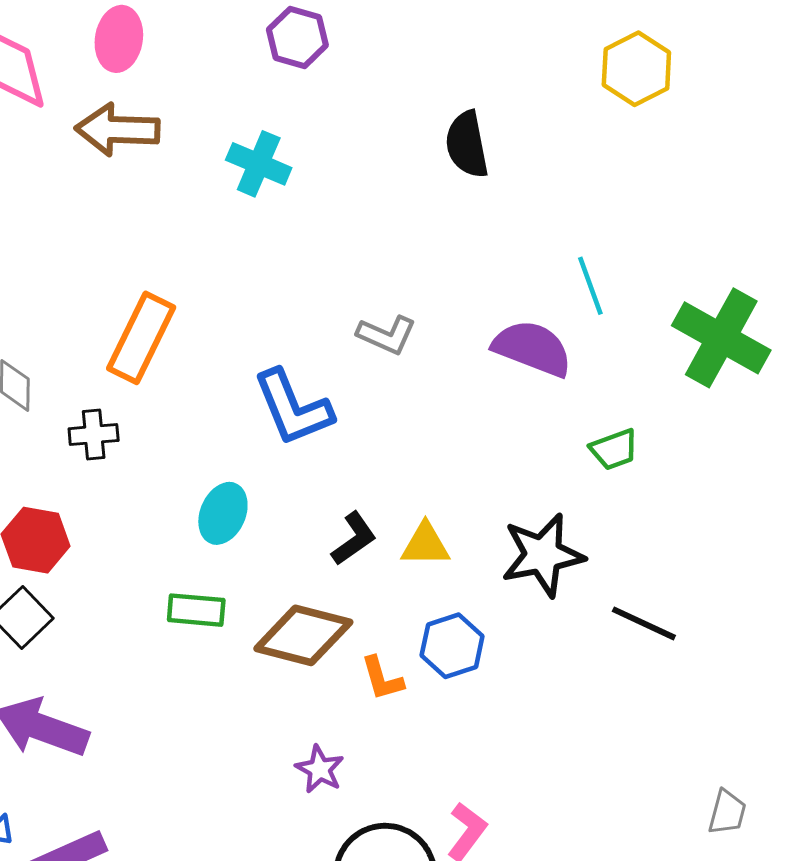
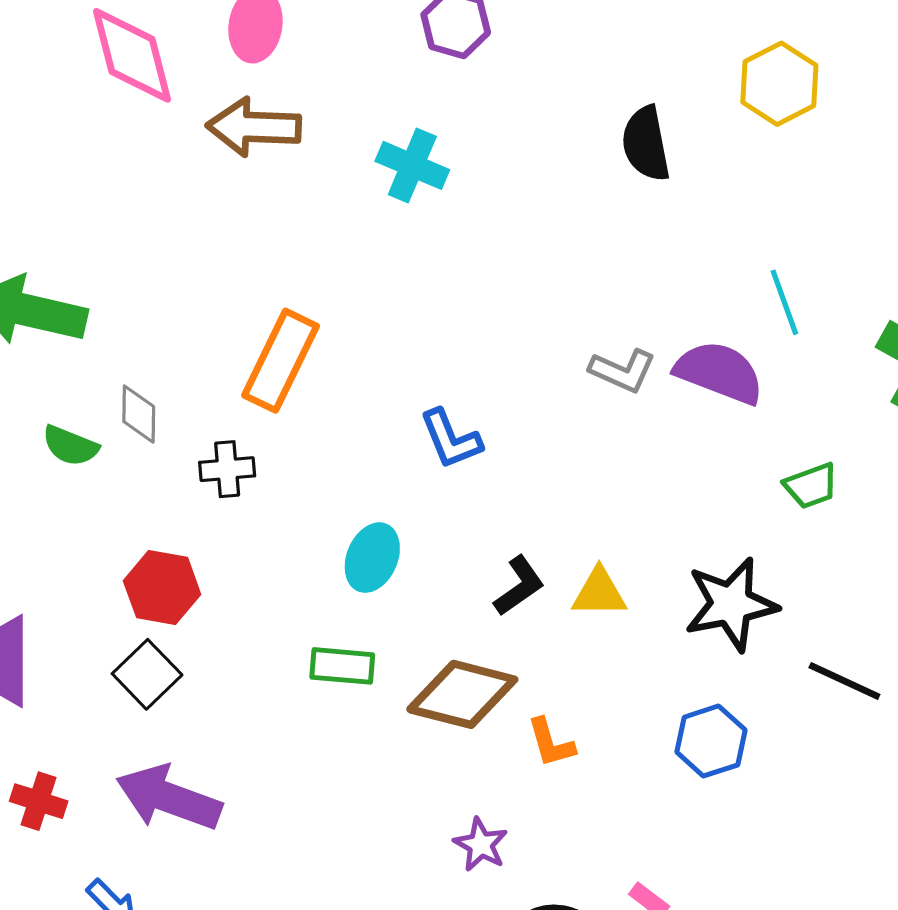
yellow hexagon: (636, 69) -> (779, 84), moved
gray L-shape: (387, 335) -> (623, 371), moved
blue L-shape: (293, 408) -> (451, 439), size x0.7
blue hexagon: (452, 646) -> (711, 741), moved

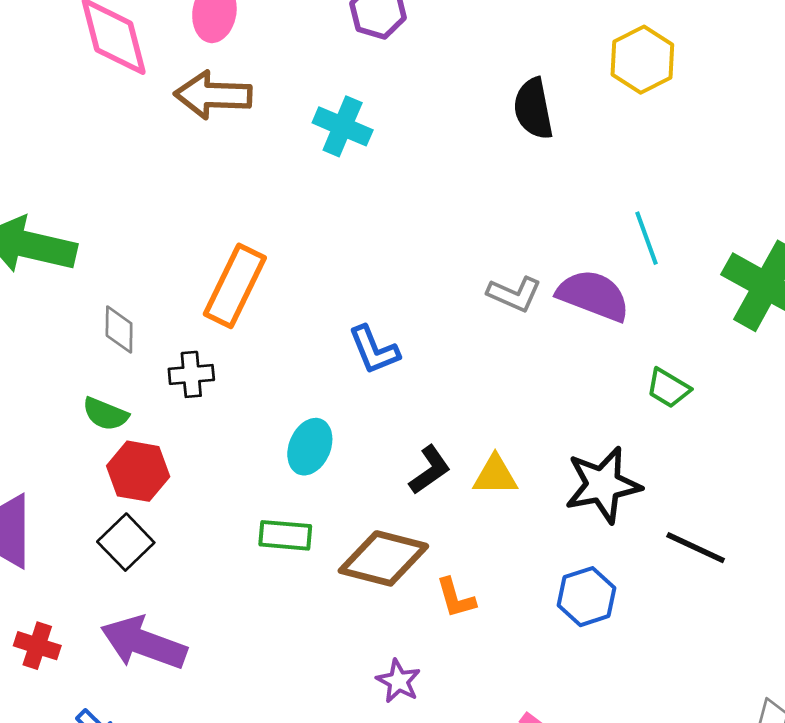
green semicircle: (70, 446) -> (105, 414), moved
green trapezoid: (811, 486) -> (668, 388), turned 51

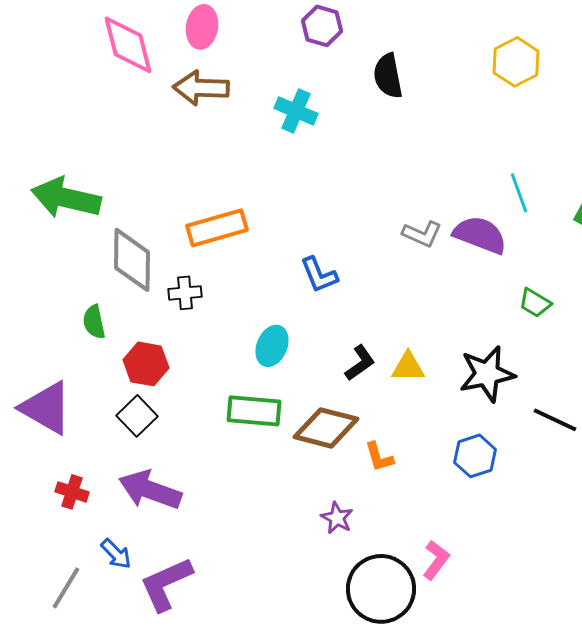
black semicircle: (533, 109) -> (388, 76), moved
orange rectangle: (235, 286) -> (217, 228), turned 48
gray diamond: (119, 329) -> (132, 260), size x1.8
green semicircle: (105, 414) -> (94, 322), moved, turned 56
green rectangle: (285, 535) -> (254, 411), size x1.4

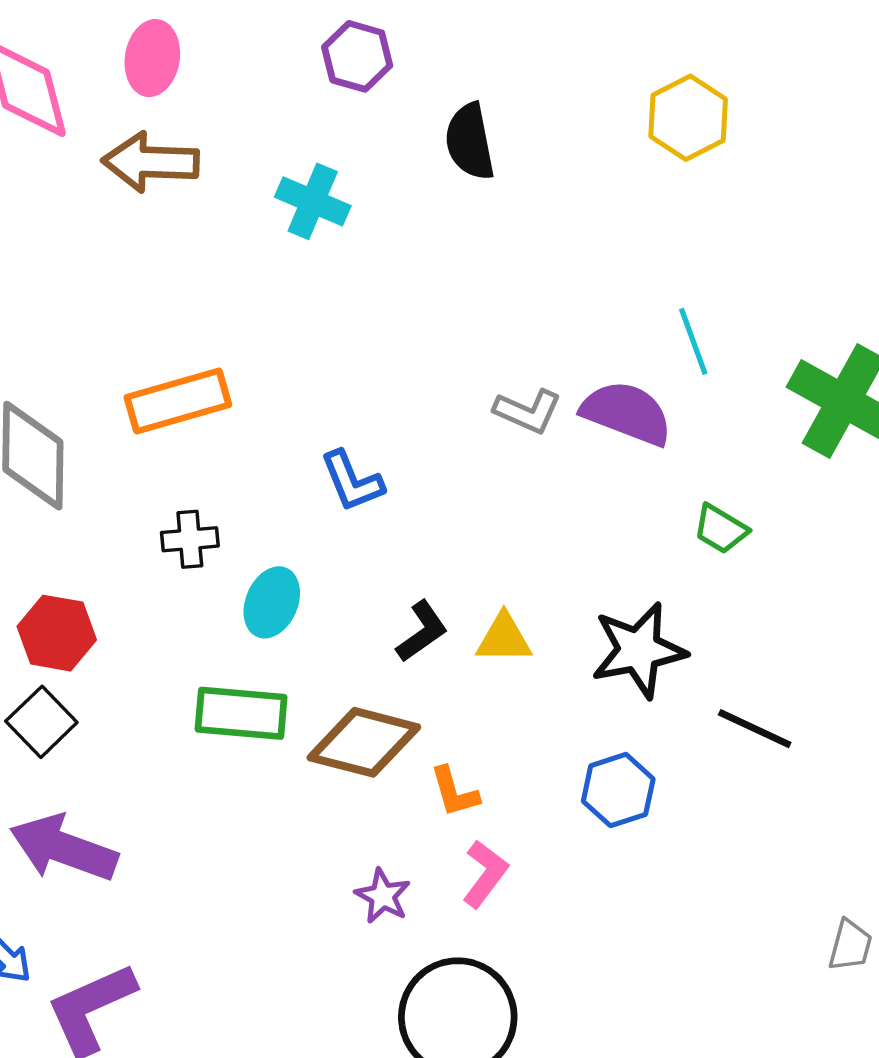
black cross: (185, 293) -> (190, 539), moved
pink L-shape: (436, 560) -> (485, 874), moved

